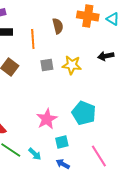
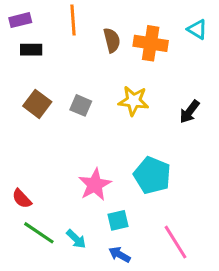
orange cross: (88, 16) -> (151, 43), moved
orange line: (33, 39) -> (73, 20), moved
black arrow: (106, 56) -> (189, 112), moved, turned -42
gray square: (47, 65) -> (81, 105), moved, turned 32

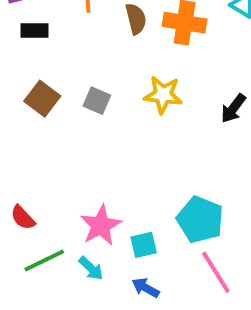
cyan pentagon: (152, 175) -> (200, 220), moved
pink star: (95, 185) -> (101, 225), moved
green line: (39, 233) -> (44, 260), turned -60

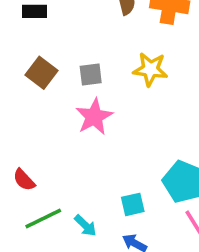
gray square: (97, 101) -> (91, 75), turned -30
pink star: (101, 225) -> (94, 117), moved

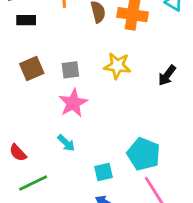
brown square: (42, 73) -> (32, 68), turned 30
cyan arrow: (85, 225) -> (66, 143), moved

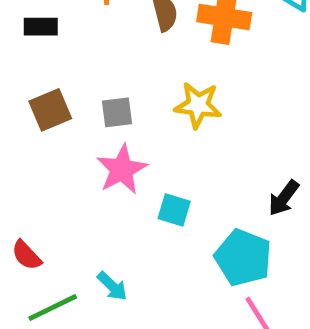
black arrow: (167, 75) -> (284, 198), moved
cyan arrow: (66, 143) -> (112, 286), moved
cyan square: (103, 172) -> (174, 210), moved, turned 30

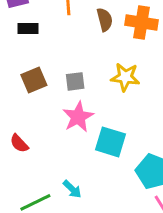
cyan square: (174, 210) -> (111, 142), size x1.5
red semicircle: (26, 255) -> (19, 143), moved

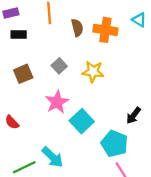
gray square: (75, 81) -> (59, 66), moved, turned -35
cyan square: (111, 142) -> (82, 121), turned 30
cyan arrow: (72, 189) -> (52, 157), size x1.5

